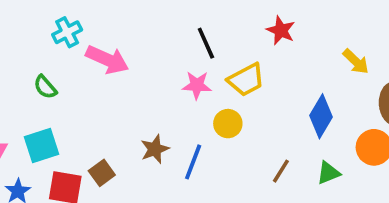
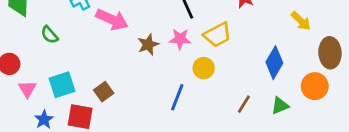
green semicircle: (45, 87) -> (49, 35), moved
brown star: (155, 149) -> (148, 44), moved
brown square: (102, 173) -> (104, 92), moved

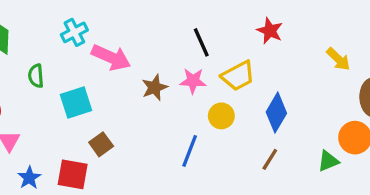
green semicircle: (49, 35) -> (36, 76), turned 36
blue diamond: (274, 63) -> (276, 113), moved
cyan square: (62, 85) -> (76, 103), moved
green triangle: (280, 106) -> (328, 161), moved

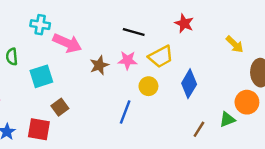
cyan cross: (74, 32) -> (40, 25), turned 36
black line: (201, 42) -> (134, 32), turned -50
brown line: (270, 159) -> (199, 129), moved

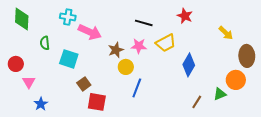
cyan square: (41, 76) -> (69, 59), turned 36
yellow circle: (148, 86) -> (126, 67), moved
red square: (39, 129) -> (97, 102), moved

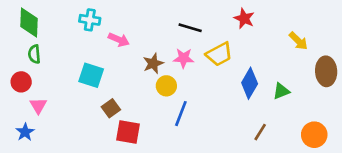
pink arrow: (90, 32) -> (119, 40), size x0.7
green semicircle: (45, 43) -> (34, 54), moved
orange circle: (236, 80) -> (314, 135), moved
green triangle: (220, 94) -> (281, 91), moved
blue star: (41, 104) -> (25, 132), moved

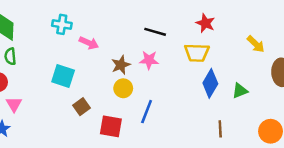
yellow trapezoid: (219, 54) -> (197, 53), moved, turned 30
yellow circle: (166, 86) -> (123, 88), moved
red square: (128, 132) -> (111, 126), moved
brown line: (260, 132) -> (220, 129), turned -35

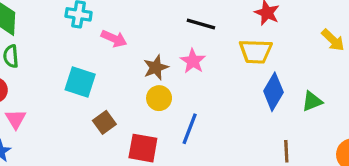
pink star: (149, 60) -> (193, 61), turned 30

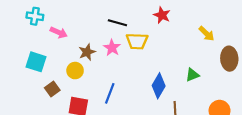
yellow trapezoid: (256, 51) -> (137, 41), moved
blue diamond: (273, 92) -> (159, 86), moved
yellow circle: (159, 98) -> (75, 71), moved

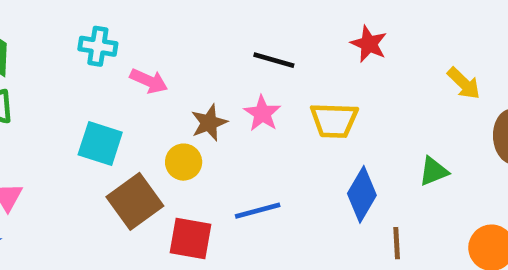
yellow trapezoid: (137, 41) -> (334, 120), moved
brown square: (52, 89) -> (135, 201), size x1.6
blue line: (110, 93) -> (258, 211), turned 54

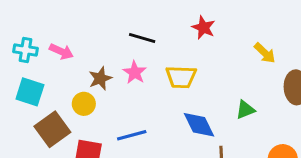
cyan cross: (98, 46) -> (25, 50), moved
blue diamond: (362, 194) -> (199, 125), turned -56

